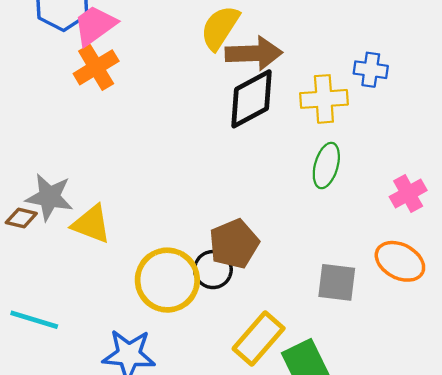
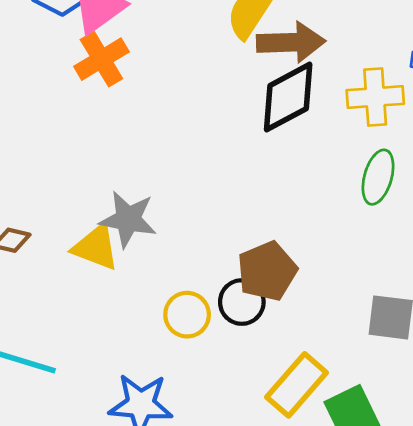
gray star: (49, 197) -> (128, 219), moved
yellow circle: (167, 280) -> (187, 315), size x0.6

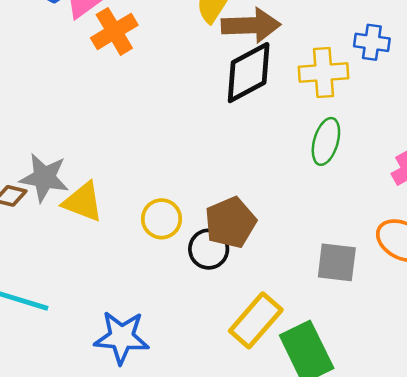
orange cross: (101, 59) -> (114, 31), moved
gray star: (128, 219) -> (44, 178), moved
yellow circle: (187, 315) -> (162, 219), moved

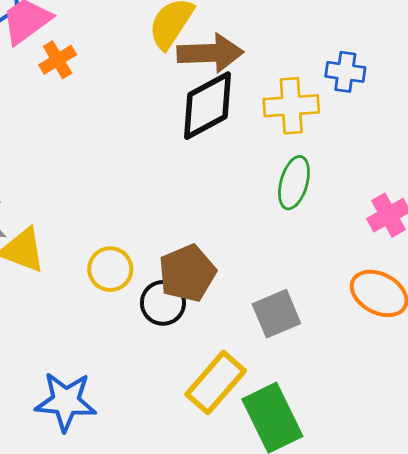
orange cross: (114, 31) -> (58, 60), size x0.7
gray square: (337, 262) -> (276, 314), moved, turned -30

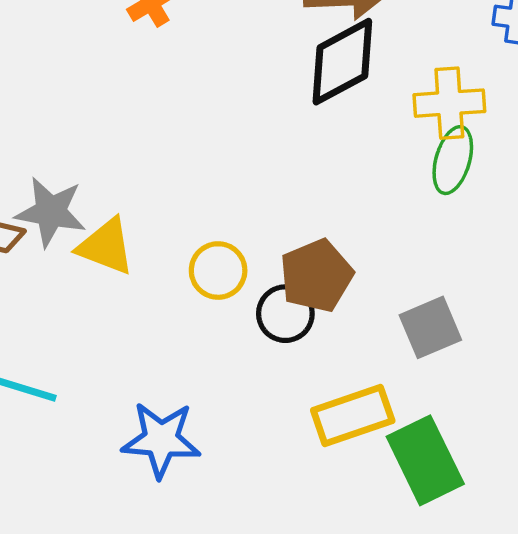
yellow cross: (291, 106) -> (449, 103), moved
yellow rectangle: (216, 383) -> (353, 415), turned 30

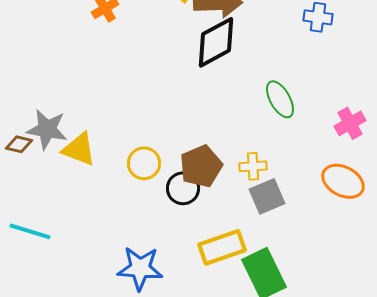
yellow cross: (449, 103) -> (253, 166), moved, size x0.7
green ellipse: (453, 160) -> (280, 99), turned -45
blue star: (161, 440) -> (140, 268), moved

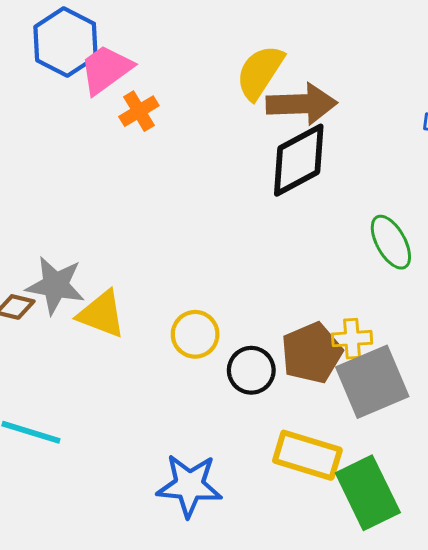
brown pentagon: (201, 166) -> (312, 353), moved
gray square: (267, 196) -> (372, 382), size x1.4
yellow rectangle: (222, 247) -> (307, 455), turned 36

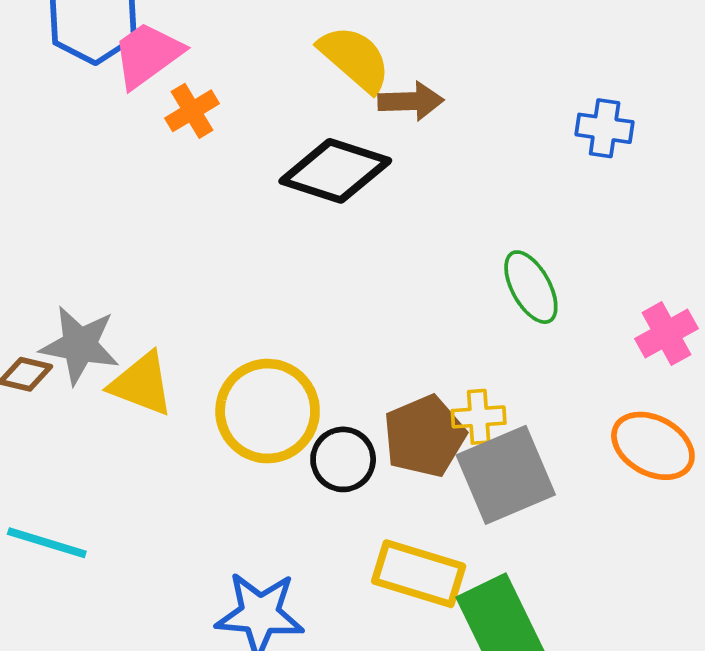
yellow semicircle: (260, 72) -> (355, 59), turned 98
brown arrow: (302, 104) -> (411, 101), size x0.7
black diamond: (299, 160) -> (335, 171), moved, turned 46
yellow circle: (195, 334) -> (268, 411), size x1.6

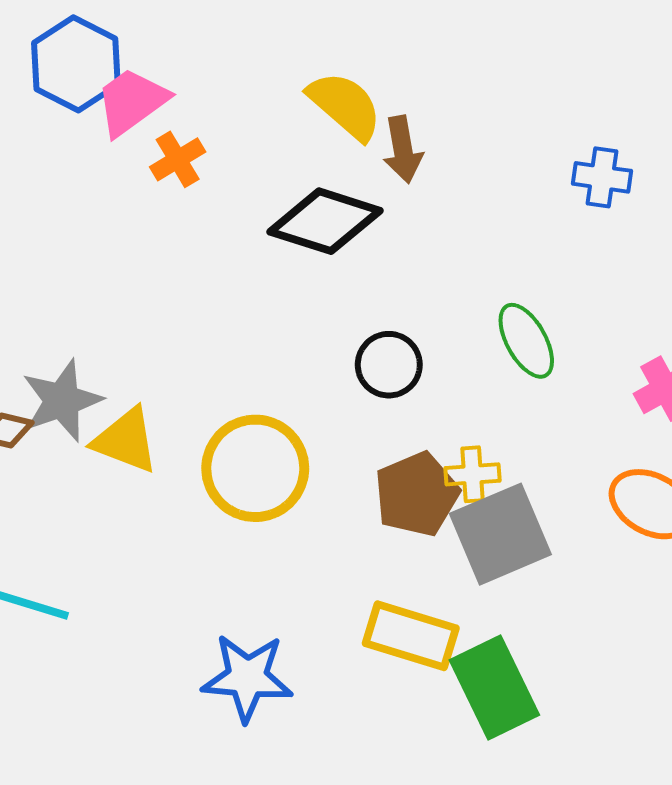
brown arrow: (411, 101) -> (403, 149), turned 82
gray star: (80, 345) -> (62, 401), turned -30
black circle: (343, 459) -> (389, 365), moved

